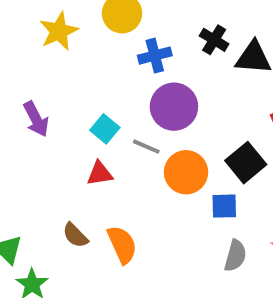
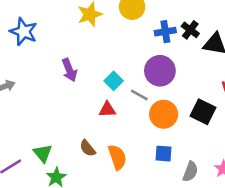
blue cross: (155, 56) -> (165, 32), moved
black square: (246, 163) -> (203, 112), turned -30
blue square: (224, 206) -> (163, 154), moved

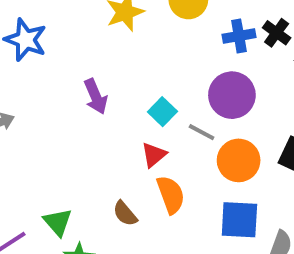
red triangle: (107, 110) -> (154, 155), turned -36
blue square: (163, 154) -> (239, 220), size x1.5
orange semicircle: (117, 157) -> (171, 195), moved

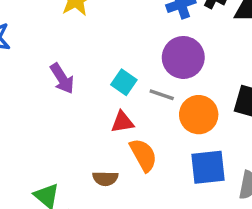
red triangle: (154, 155) -> (122, 122), turned 40
brown semicircle: (125, 214) -> (105, 178), turned -40

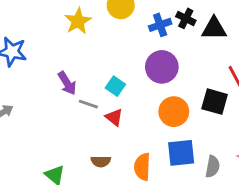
gray line: (162, 95) -> (88, 104), moved
red triangle: (122, 122) -> (114, 117), turned 48
orange semicircle: (143, 155) -> (142, 167), moved, turned -148

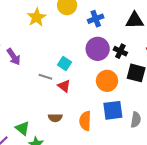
black cross: (186, 18) -> (120, 51), moved
purple arrow: (67, 83) -> (14, 57), moved

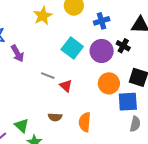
black cross: (120, 51) -> (123, 46), moved
cyan square: (65, 63) -> (72, 48), moved, size x1.5
blue square: (113, 110) -> (128, 102), moved

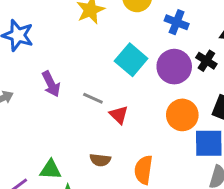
blue cross: (102, 21) -> (177, 22), turned 35
purple arrow: (17, 54) -> (51, 84), moved
green triangle: (22, 125) -> (50, 170), turned -42

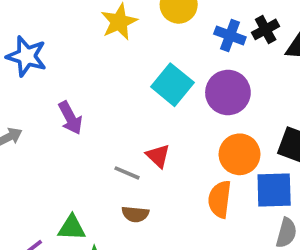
black cross: (206, 61) -> (266, 29), moved, turned 30
gray line: (93, 98) -> (127, 173), moved
orange semicircle: (143, 170) -> (220, 199), moved

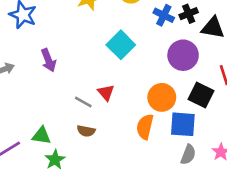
purple circle: (228, 93) -> (183, 55), moved

